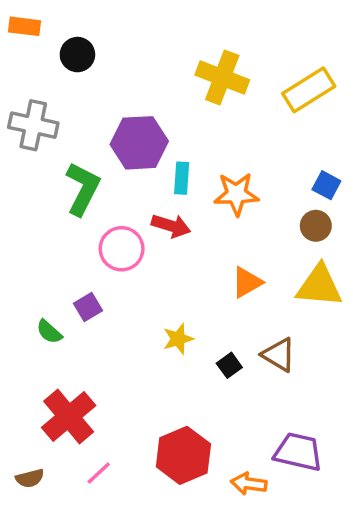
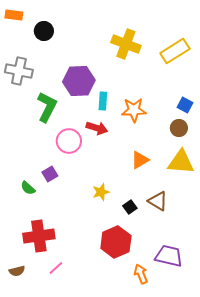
red cross: (69, 416) -> (39, 236), turned 32
red hexagon: (183, 455) -> (116, 242), moved
orange arrow: (249, 484) -> (141, 274), turned 60

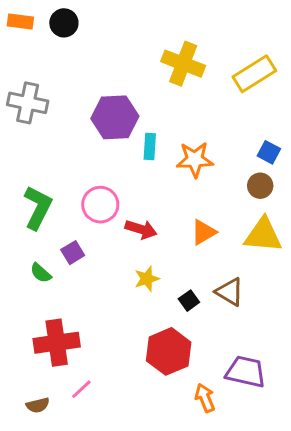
black circle: (44, 31) -> (64, 23), moved
green L-shape: (47, 107) -> (38, 208), moved
red arrow: (97, 128) -> (141, 229), moved
brown semicircle: (17, 271) -> (38, 405), moved

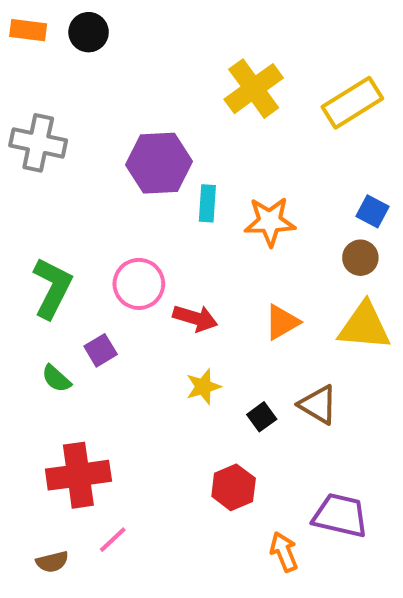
yellow cross: (183, 64) -> (254, 89), turned 33
red hexagon: (169, 351) -> (234, 487), size x0.7

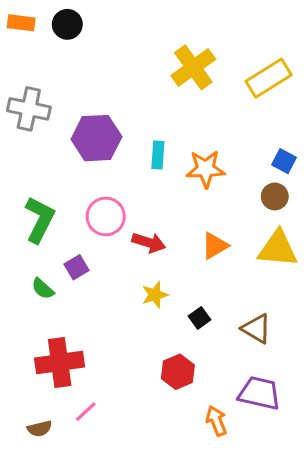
purple hexagon: (159, 163) -> (96, 138), moved
brown triangle: (318, 405) -> (256, 329), moved

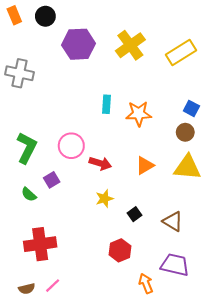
orange rectangle: (21, 23) -> (14, 15), turned 60
purple hexagon: (96, 138) -> (79, 44), moved
pink line: (86, 412) -> (53, 286), moved

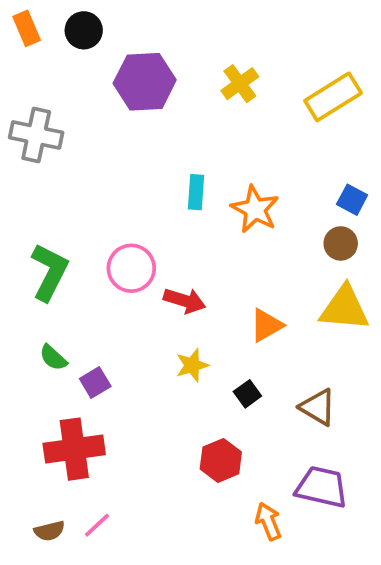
yellow cross: (130, 45) -> (240, 84), size x0.7
orange star: (139, 114) -> (255, 209), turned 30
orange triangle: (145, 165) -> (266, 325), moved
purple square: (52, 180) -> (95, 382), moved

